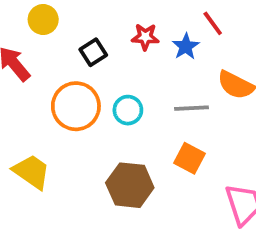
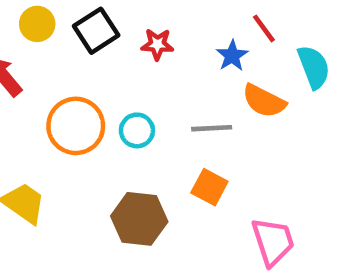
red line: (213, 23) -> (264, 28), moved
blue star: (186, 46) -> (232, 56), moved
black square: (93, 52) -> (96, 31), moved, size x1.4

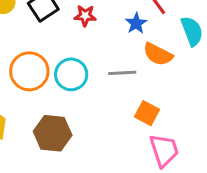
cyan circle: (137, 130) -> (71, 74), size x1.4
orange square: (209, 187) -> (147, 113), moved
brown hexagon: (139, 219) -> (53, 133), moved

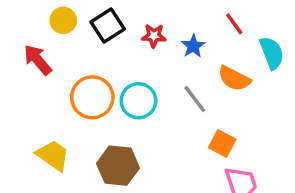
blue star: (136, 23) -> (193, 46), moved
gray line: (122, 73) -> (195, 99), turned 56

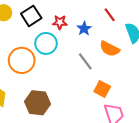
cyan circle: (138, 101) -> (46, 43), moved

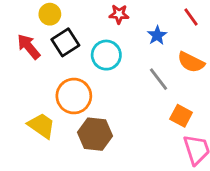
black square: (31, 16) -> (65, 42), moved
red star: (60, 22) -> (119, 14), moved
orange circle: (22, 60) -> (74, 96), moved

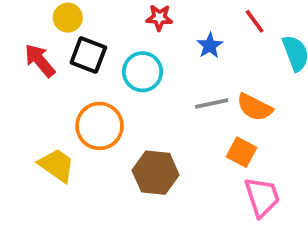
black square: (65, 42) -> (88, 55), turned -36
orange semicircle: (191, 62) -> (255, 107), moved
gray line: (158, 79) -> (212, 104), turned -65
brown hexagon: (95, 134) -> (156, 173), moved

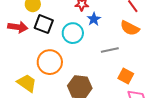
blue star: (210, 46) -> (94, 19), moved
red arrow: (40, 61) -> (18, 27), turned 138
orange semicircle: (255, 107) -> (130, 28), moved

